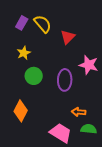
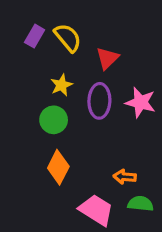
yellow star: (24, 53) -> (61, 85), moved
purple ellipse: (65, 80) -> (99, 101), moved
orange diamond: (21, 111) -> (58, 167), moved

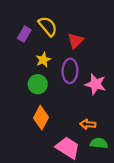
purple rectangle: (35, 36) -> (24, 34), moved
pink star: (141, 102) -> (96, 84), moved

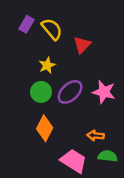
purple rectangle: (24, 34) -> (26, 24), moved
purple ellipse: (70, 71) -> (70, 92), moved, turned 45

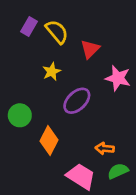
green circle: (41, 92) -> (20, 115), moved
pink star: (104, 92) -> (118, 78), moved
green semicircle: (108, 156) -> (118, 171), turned -30

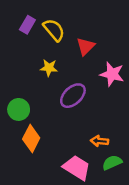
yellow star: (52, 72) -> (49, 68), turned 30
orange diamond: (49, 141) -> (31, 139), moved

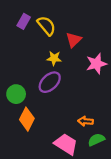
yellow star: (49, 68) -> (54, 58), moved
pink star: (112, 74) -> (96, 64), turned -30
purple ellipse: (73, 96) -> (50, 82), moved

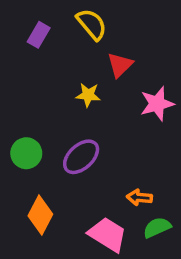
yellow semicircle: (46, 26) -> (92, 24), moved
purple ellipse: (50, 82) -> (81, 157), moved
orange diamond: (27, 119) -> (40, 215), moved

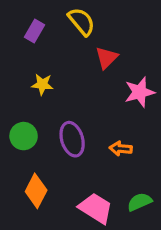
yellow star: (88, 95) -> (42, 84), moved
purple ellipse: (81, 157) -> (72, 139), turned -64
orange arrow: (139, 197) -> (121, 149), moved

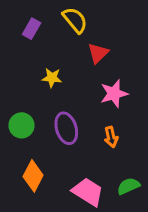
yellow star: (42, 84) -> (52, 78), moved
pink star: (140, 92) -> (114, 94), moved
orange arrow: (121, 149) -> (111, 137), turned -108

